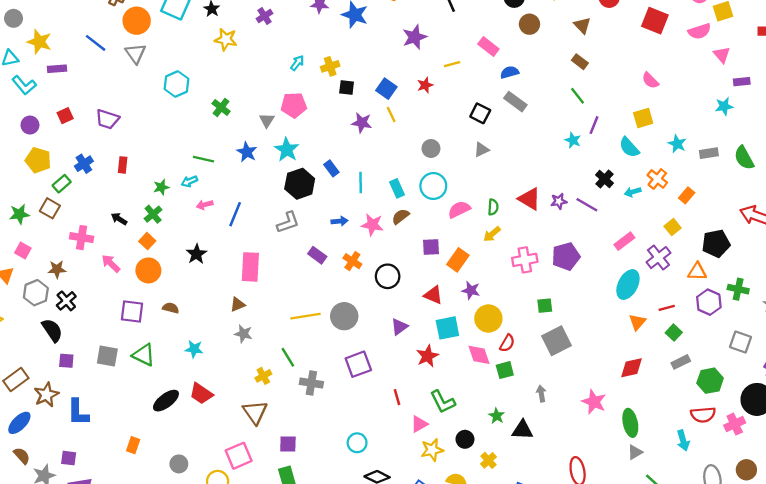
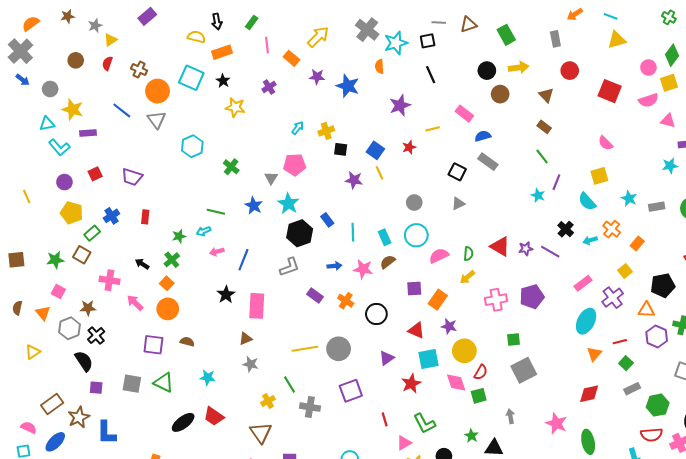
pink triangle: (722, 55) -> (668, 121), turned -35
black star: (196, 254) -> (226, 295), moved

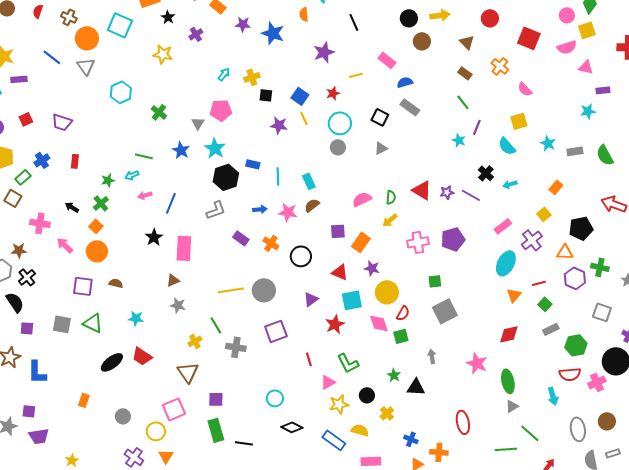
black star: (223, 81) -> (168, 17), moved
blue rectangle: (327, 220) -> (253, 164), turned -40
orange cross: (612, 229) -> (500, 66), moved
cyan circle: (416, 235) -> (340, 123), moved

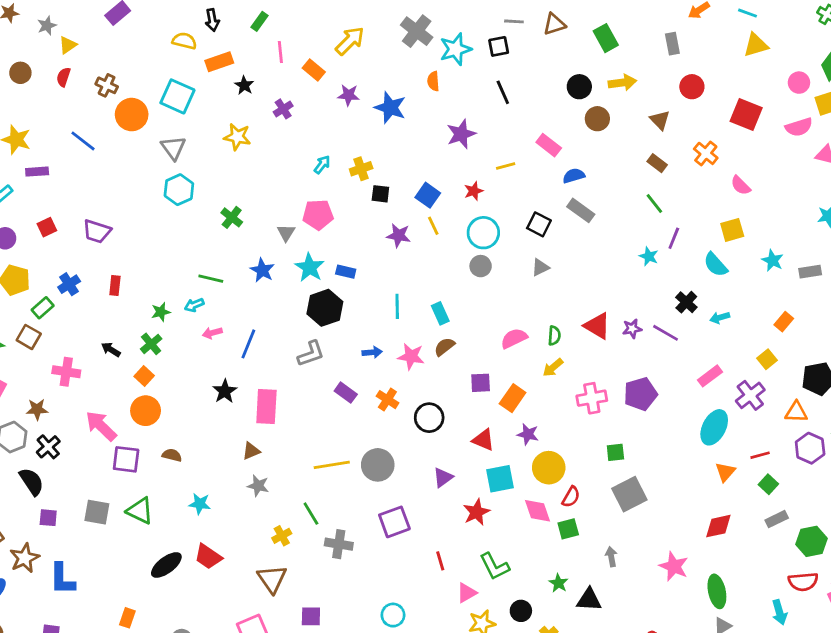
gray triangle: (86, 66) -> (173, 148), moved
blue rectangle: (253, 164) -> (346, 272), moved
pink arrow: (65, 245) -> (101, 426), moved, size x1.4

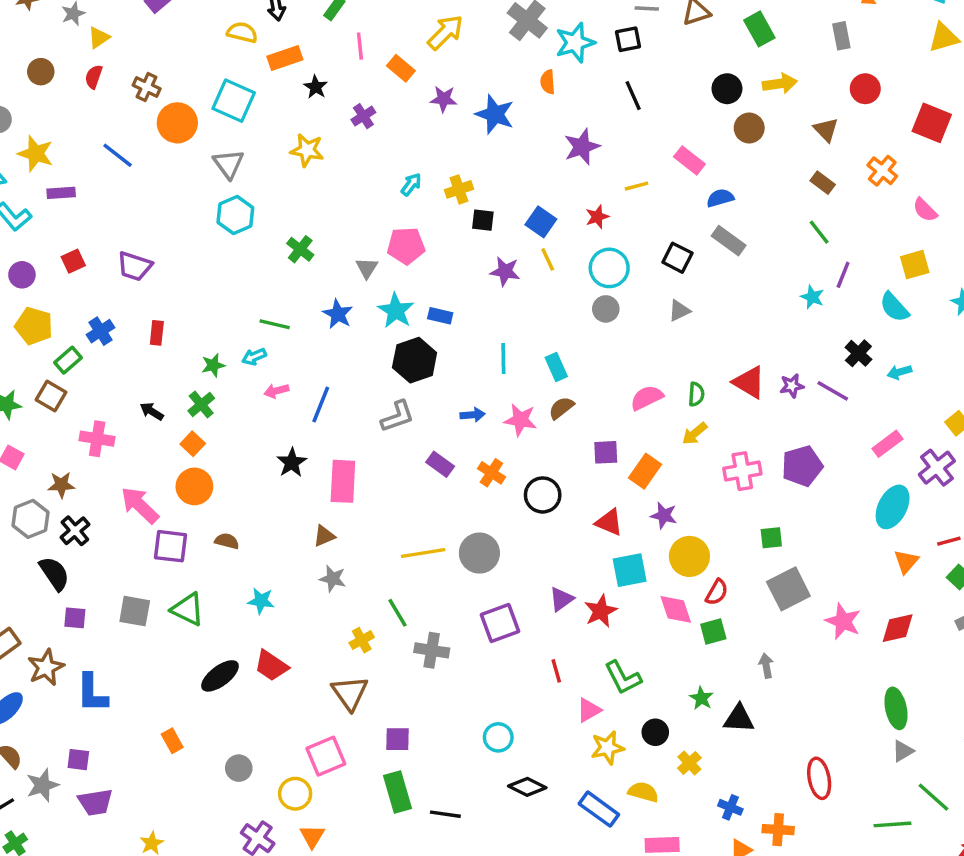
purple triangle: (443, 477) -> (561, 599), moved
pink star: (674, 566) -> (843, 621), moved
orange rectangle: (127, 618) -> (172, 741), turned -48

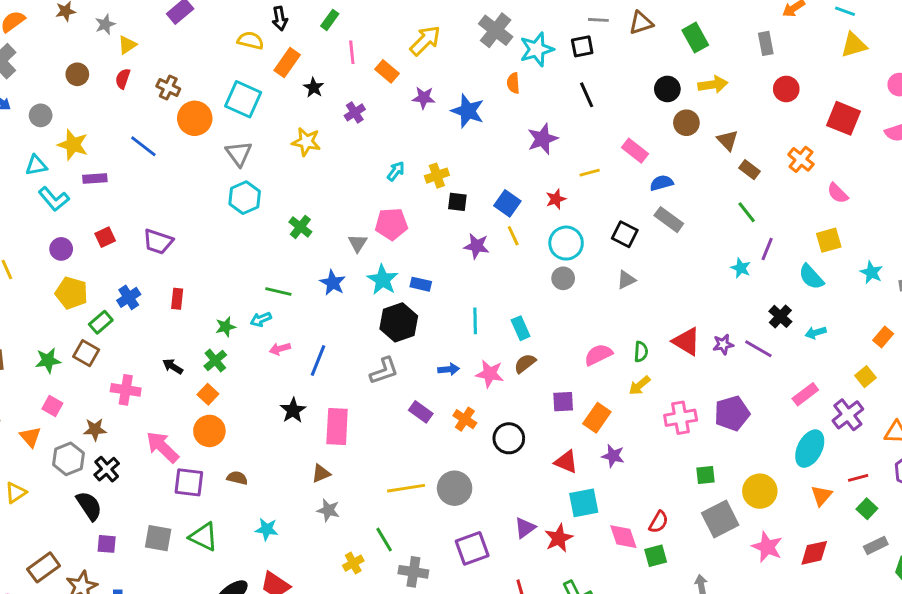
orange rectangle: (285, 58) -> (287, 63), turned -36
brown triangle: (826, 130) -> (728, 140), moved
yellow circle: (689, 556) -> (760, 491), moved

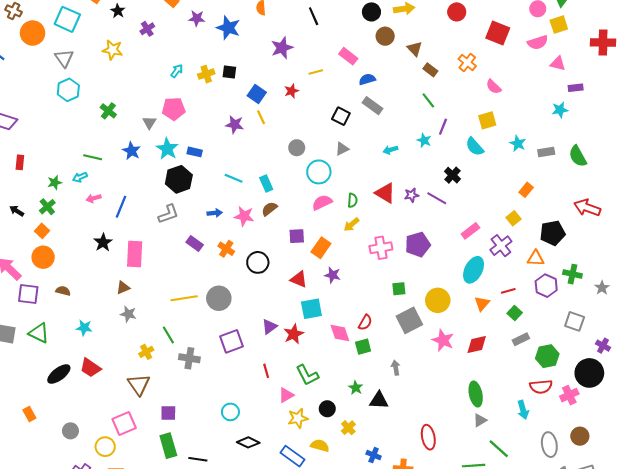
black square: (457, 202) -> (229, 72), moved
cyan circle: (566, 243) -> (319, 172), moved
cyan line: (475, 321) -> (234, 178), turned -66
cyan arrow: (816, 333) -> (390, 150), moved

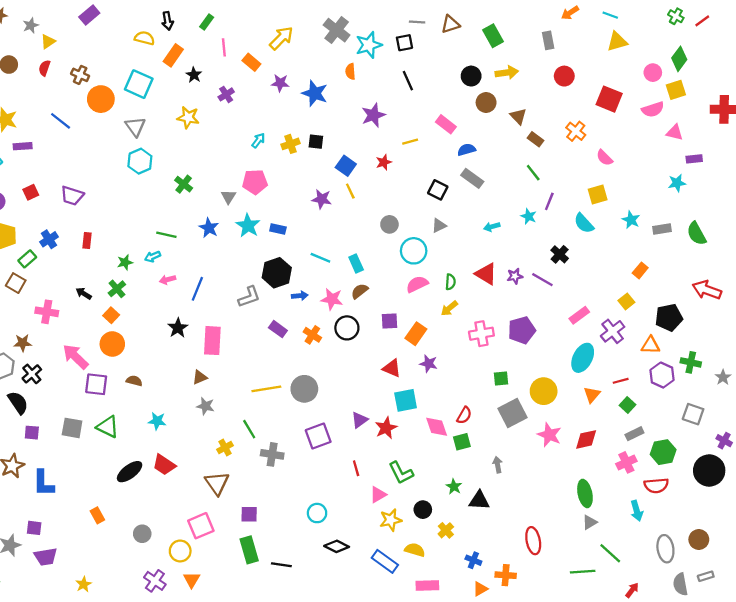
black hexagon: (179, 179) -> (277, 273), moved
black circle: (258, 262) -> (347, 328), moved
pink cross: (569, 395) -> (626, 462), moved

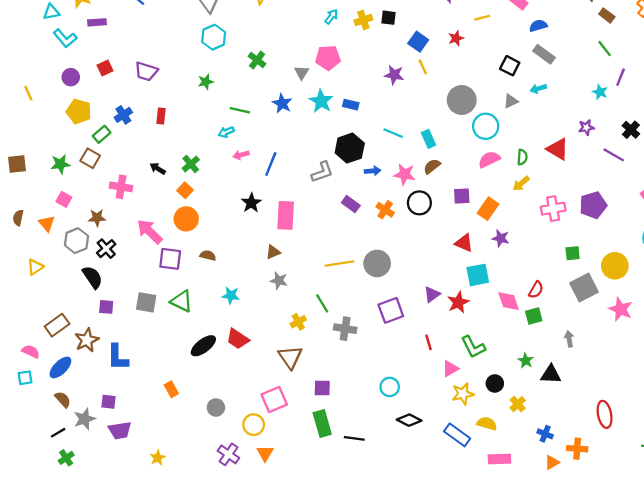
gray circle: (389, 224) -> (462, 100), size x1.6
cyan arrow: (492, 227) -> (538, 89), moved
green star: (125, 262) -> (206, 82), moved
purple star: (515, 276) -> (586, 127), moved

